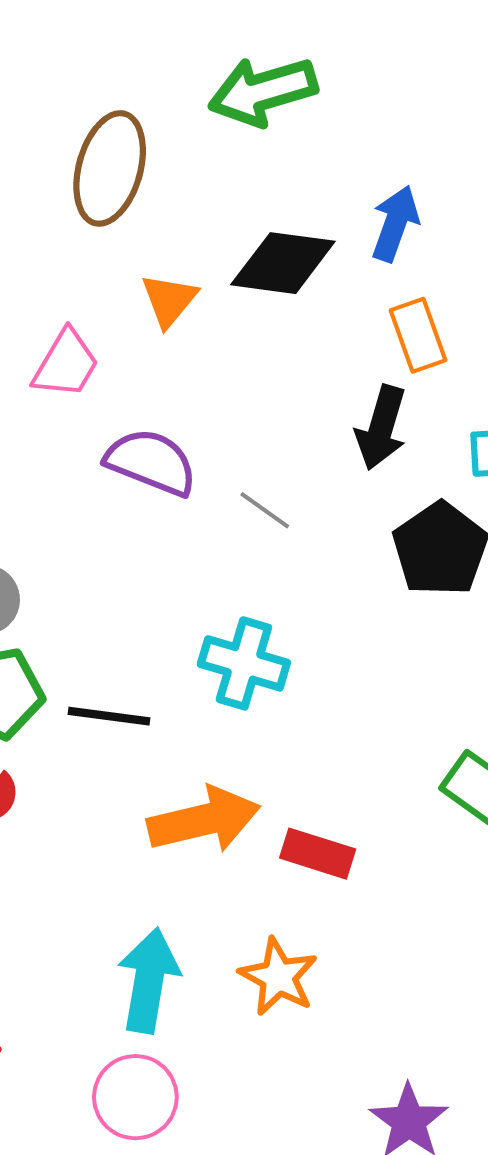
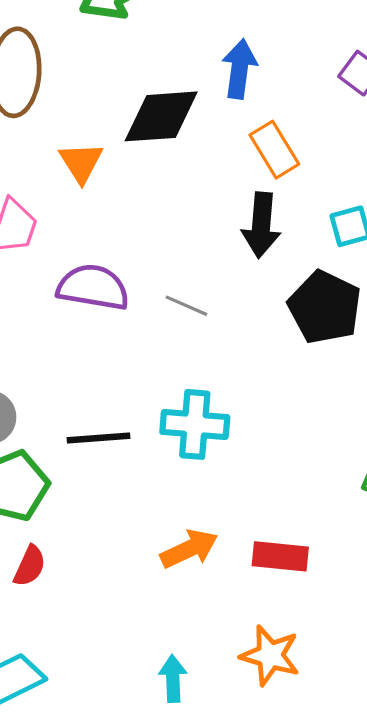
black line: (109, 716) -> (99, 438), moved
orange arrow: (204, 820) -> (189, 549), size x0.7
cyan arrow: (149, 980) -> (173, 679), size x0.6

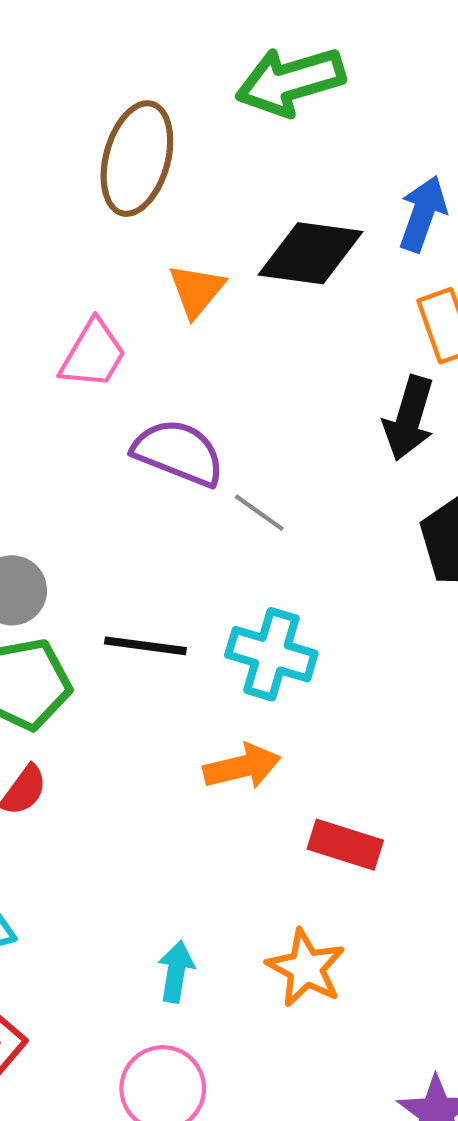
gray line: (186, 306) -> (259, 513), moved
orange arrow: (189, 549) -> (242, 767), moved

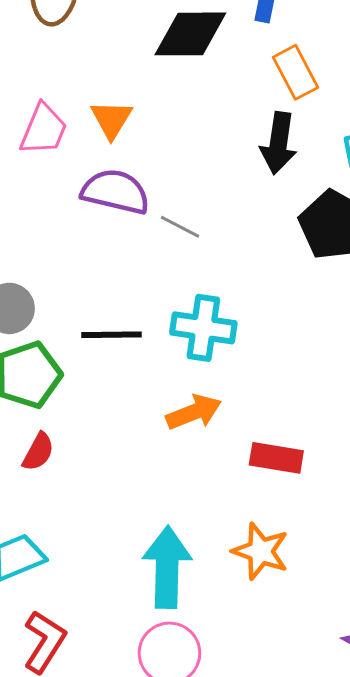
orange triangle: (196, 290) -> (111, 119), moved
cyan arrow: (176, 972) -> (167, 567), size x1.8

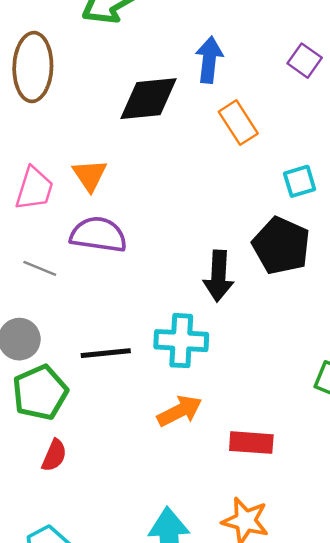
black arrow: (279, 143) -> (218, 276), moved
gray line: (180, 227) -> (40, 268), moved

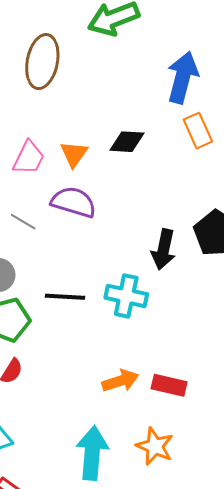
blue arrow: (209, 60) -> (183, 77), size x1.4
black diamond: (148, 99) -> (127, 142), moved, size x0.7
orange arrow: (180, 411) -> (120, 381), moved

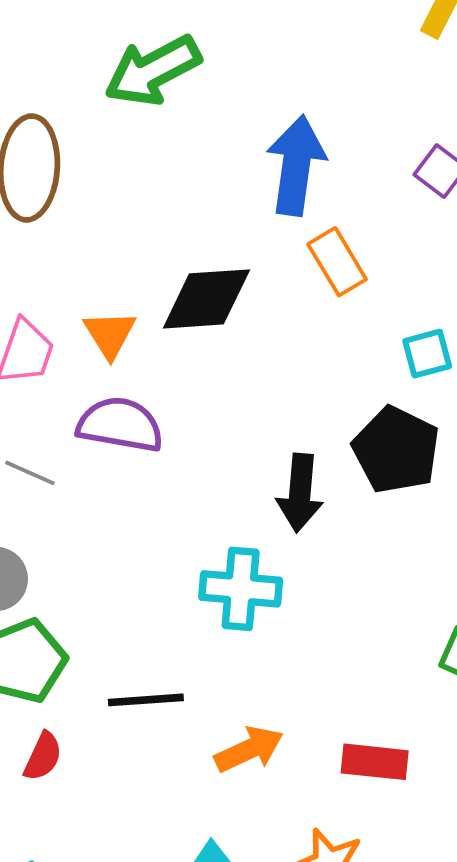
black diamond: (127, 142) -> (206, 299), size x1.4
black line: (65, 297) -> (146, 700), moved
red rectangle: (169, 385) -> (375, 762), moved

